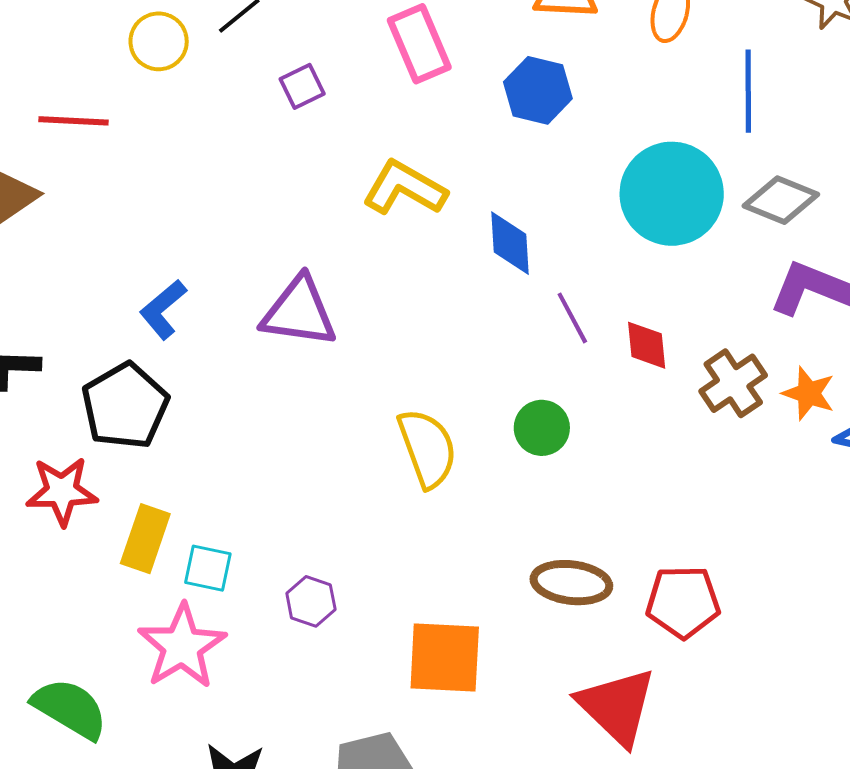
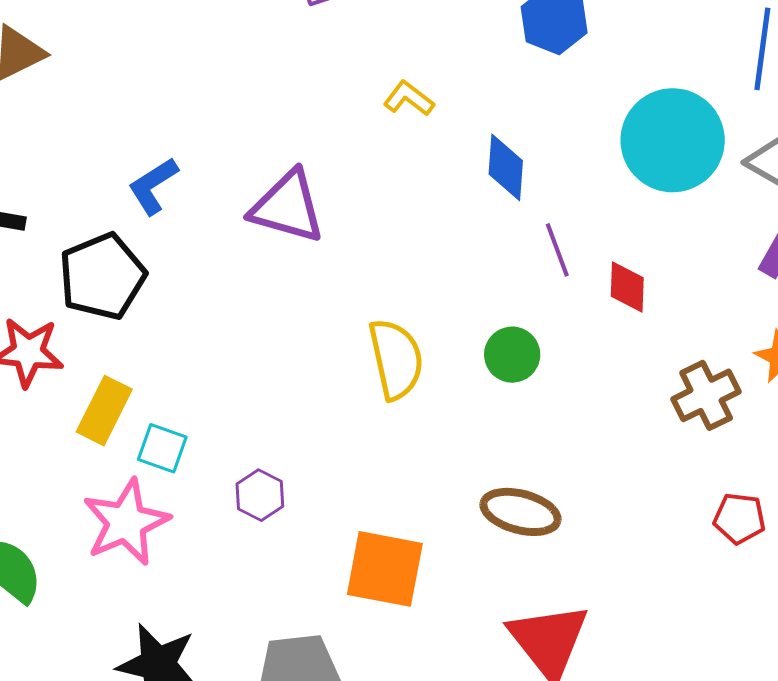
yellow L-shape: (405, 188) -> (409, 98), size x0.6
brown cross: (733, 383) -> (706, 395), moved
red pentagon: (683, 602) -> (739, 518), moved, size x0.7

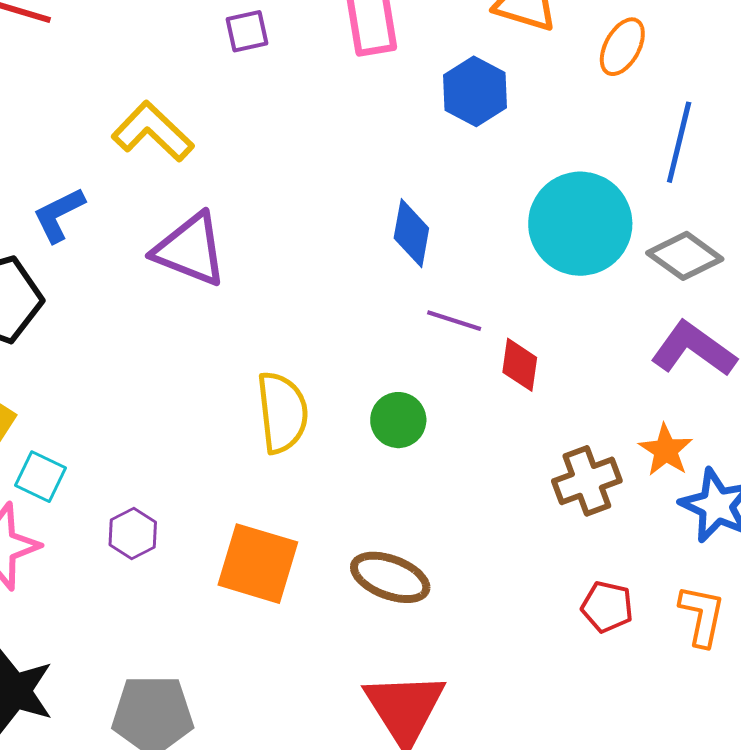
yellow L-shape: (409, 98) -> (153, 132), moved, size x1.6
purple line: (557, 250) -> (454, 321), turned -58
orange square: (385, 569) -> (258, 564), moved

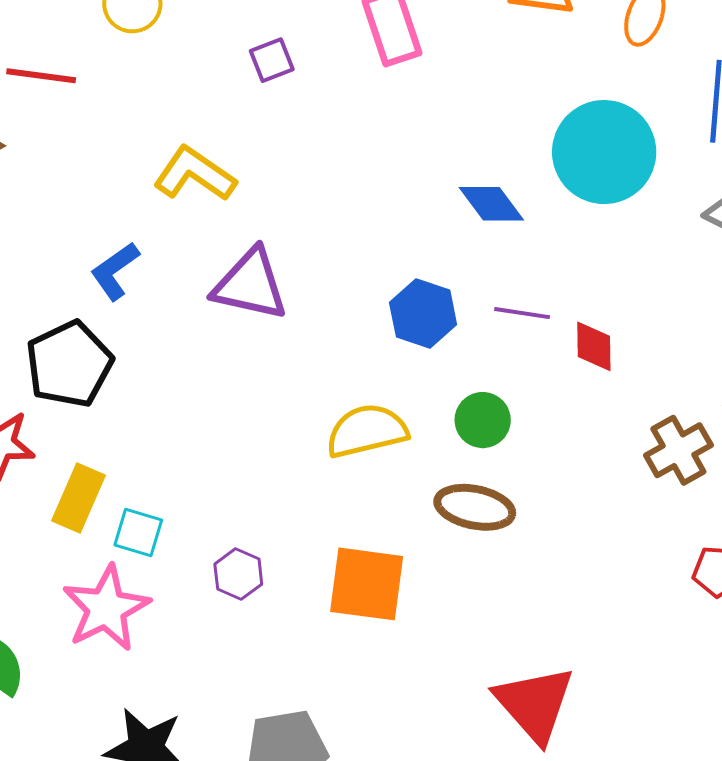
blue hexagon: (475, 91) -> (423, 313), moved
cyan circle: (580, 224) -> (604, 152), moved
blue diamond: (411, 233) -> (491, 204), moved, turned -38
yellow semicircle: (282, 412) -> (367, 431), turned -88
brown ellipse: (390, 577) -> (475, 507), moved

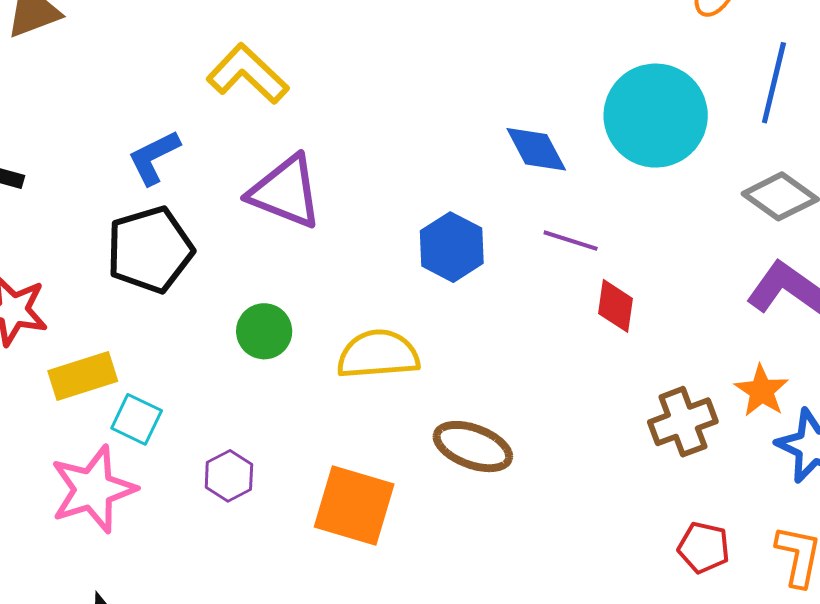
purple line: (522, 313) -> (571, 241), moved
black pentagon: (69, 364) -> (150, 250), moved
green circle: (483, 420) -> (264, 331), moved
yellow rectangle: (78, 498) -> (83, 376), turned 40

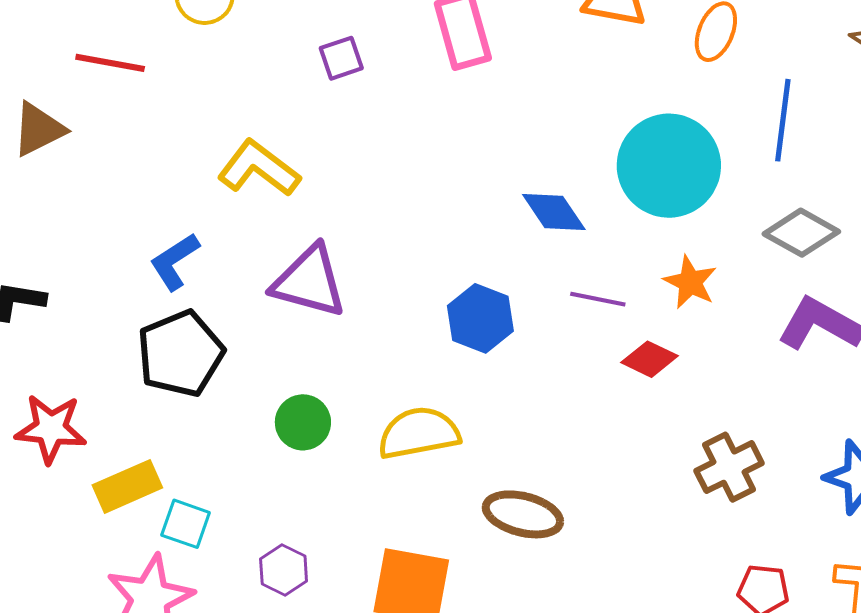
red diamond: (615, 306) -> (649, 359), turned -66
orange star: (762, 391) -> (690, 282), moved

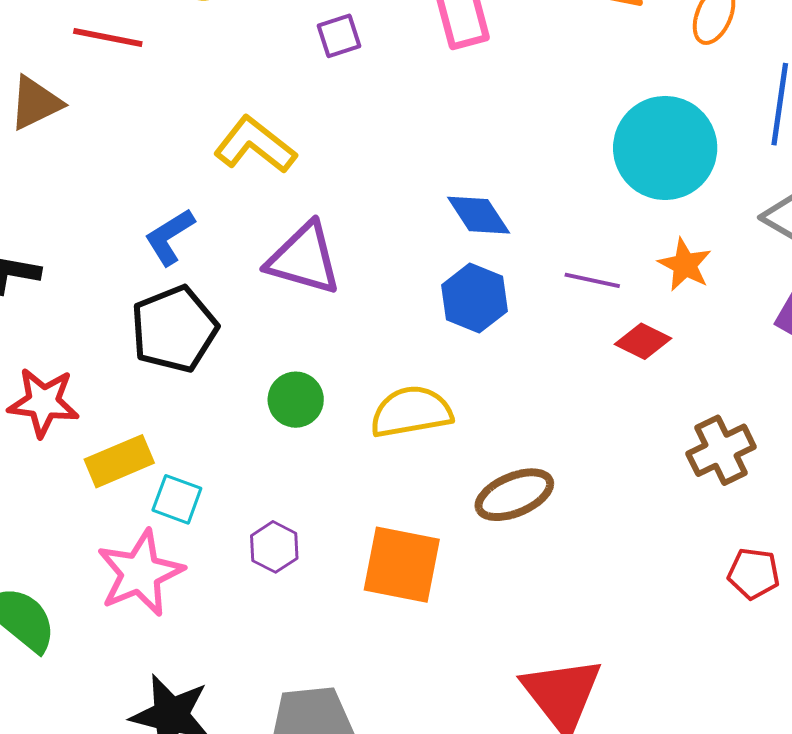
blue diamond: (554, 212) -> (479, 215), moved
brown ellipse: (523, 514) -> (514, 495), turned -38

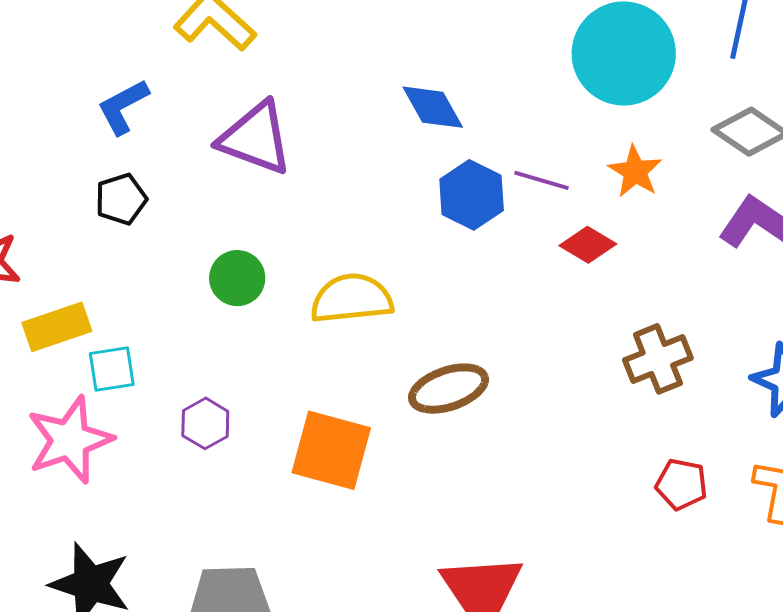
blue hexagon: (474, 298) -> (472, 195), moved
black pentagon: (174, 329) -> (121, 199), size x0.6
cyan square: (177, 499) -> (112, 369), turned -33

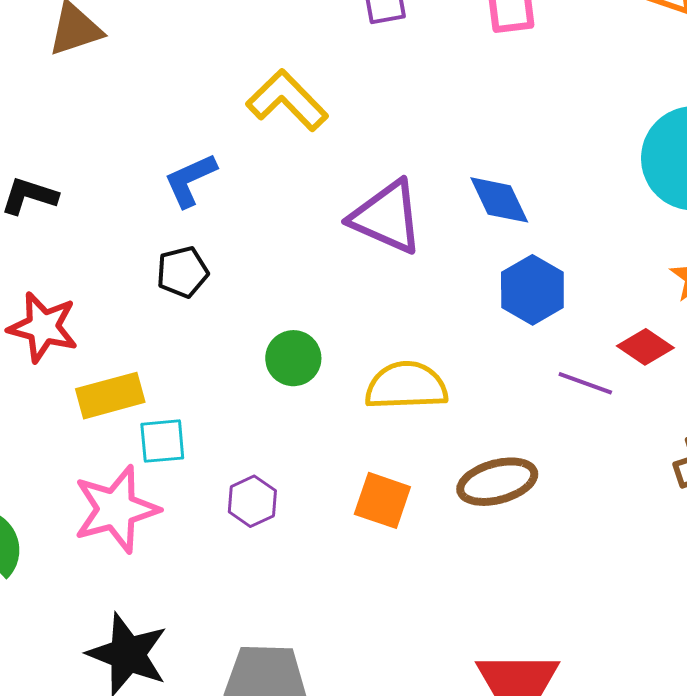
purple triangle: (255, 138) -> (387, 217), moved
purple line: (542, 180) -> (585, 383), moved
orange square: (331, 450) -> (382, 500), moved, size x0.7

